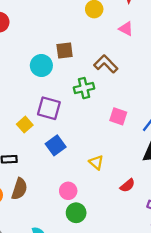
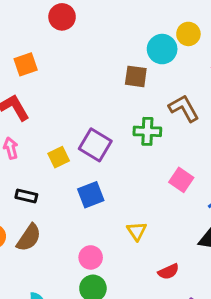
cyan circle: (41, 66) -> (162, 49), moved

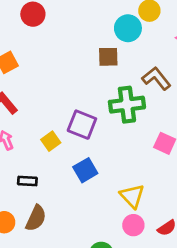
green cross: (147, 131) -> (127, 105), size x1.4
yellow triangle: (137, 231) -> (132, 196), size x1.4
pink circle: (91, 257) -> (133, 225), moved

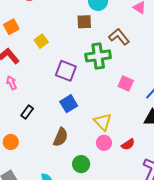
yellow square: (51, 141) -> (41, 41), moved
black rectangle: (27, 181) -> (27, 112), turned -56
brown semicircle: (36, 218) -> (61, 137), moved

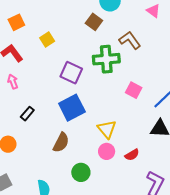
brown square: (84, 22) -> (94, 22), turned 35
blue square: (69, 104) -> (72, 108), size x1.4

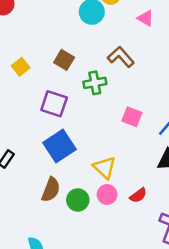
brown square: (94, 22) -> (64, 60), moved
green cross: (106, 59) -> (95, 83), size x0.7
green circle: (81, 172) -> (78, 200), moved

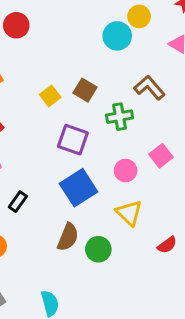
yellow square: (21, 67) -> (50, 96), moved
pink square: (132, 117) -> (161, 156), turned 30
pink circle: (107, 195) -> (126, 171), moved

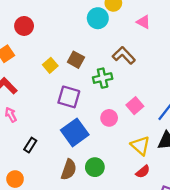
red circle: (16, 25) -> (24, 26), moved
yellow triangle: (129, 213) -> (140, 146), moved
green circle: (98, 249) -> (95, 167), moved

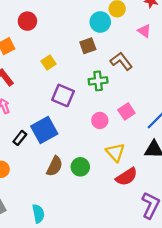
brown square: (76, 60) -> (88, 46), moved, turned 35
blue square: (75, 132) -> (44, 130), moved
yellow triangle: (140, 146) -> (115, 152), moved
red semicircle: (143, 172) -> (126, 177), size x1.5

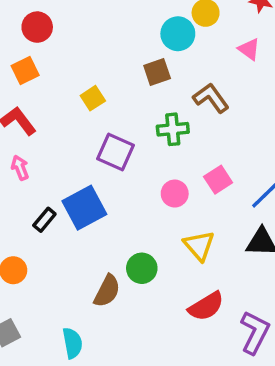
red circle: (27, 21) -> (37, 27), moved
brown semicircle: (55, 166) -> (107, 291), moved
red semicircle: (126, 177) -> (206, 306), moved

